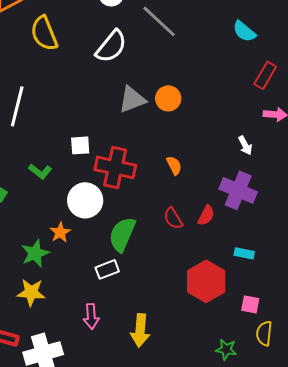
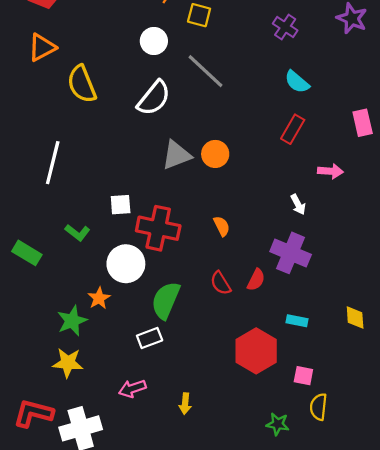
red rectangle: (265, 75) -> (293, 129), moved
pink arrow: (91, 316) -> (132, 389), turned 75
yellow arrow: (140, 330) -> (185, 404), size x0.6

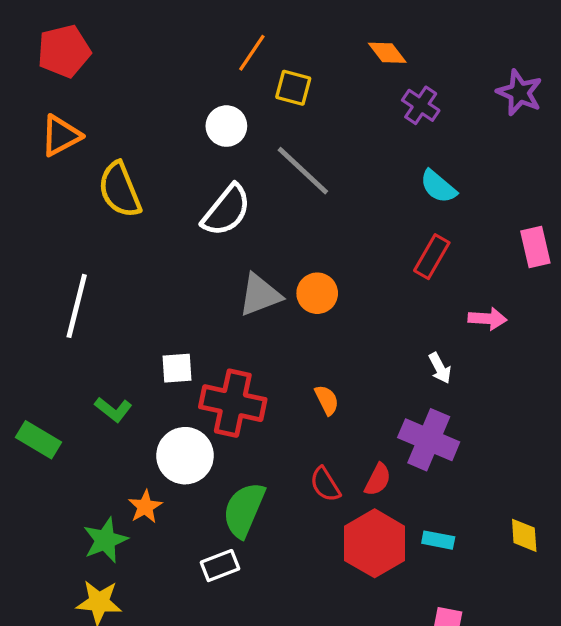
red hexagon: (256, 351) -> (375, 543), moved

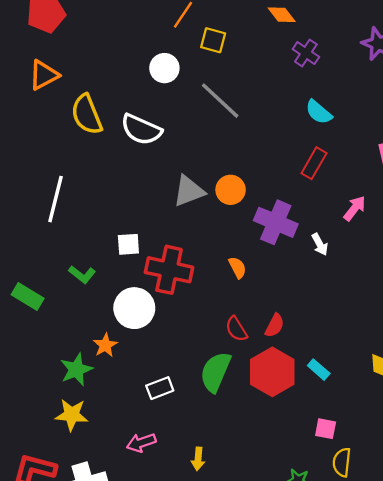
white semicircle: (226, 210) -> (141, 130), moved, turned 75
pink arrow: (488, 319) -> (355, 208), turned -56
purple cross: (429, 440) -> (276, 222), moved
green semicircle: (244, 510) -> (215, 372), moved
cyan rectangle: (438, 540) -> (319, 370), turned 30

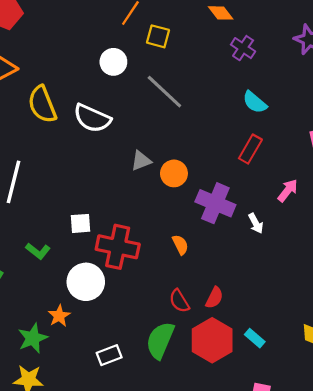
gray triangle: (189, 191) -> (141, 161), moved, size x0.7

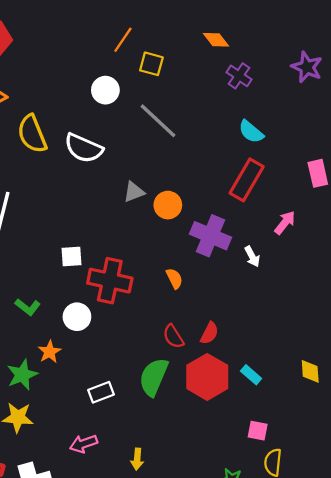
red rectangle: (250, 149) -> (247, 180), size x1.4
green L-shape: (38, 251) -> (28, 307), moved
white circle: (86, 282) -> (77, 317), size x0.7

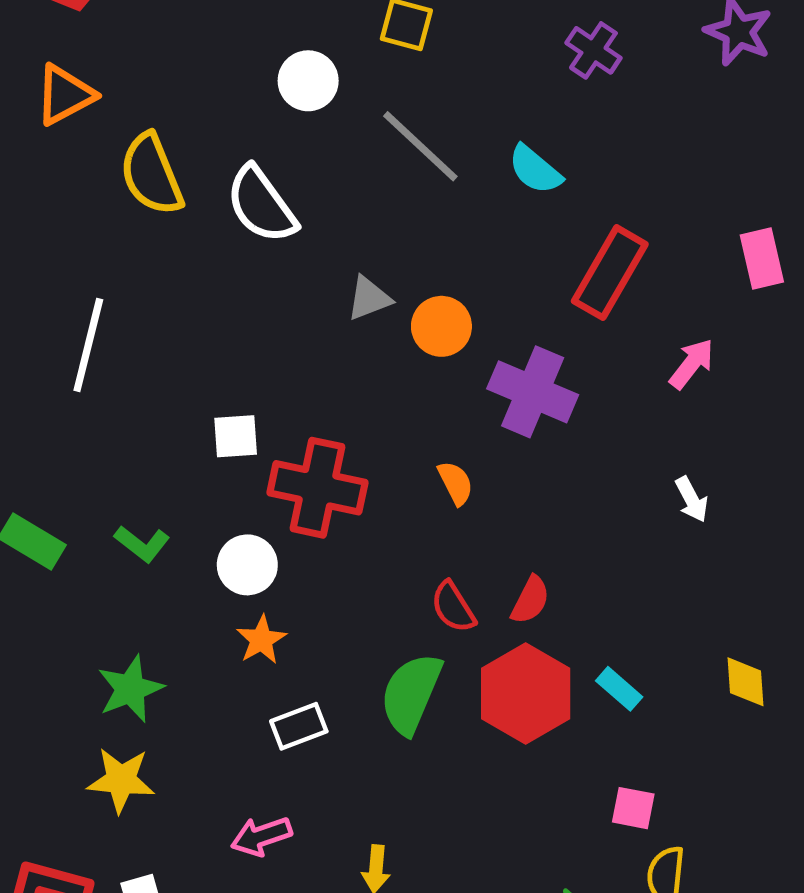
cyan semicircle: (251, 132) -> (535, 170), moved
white semicircle: (84, 148) -> (261, 205), turned 30
white arrow: (252, 257) -> (692, 499), moved
orange star: (50, 352) -> (261, 640), moved

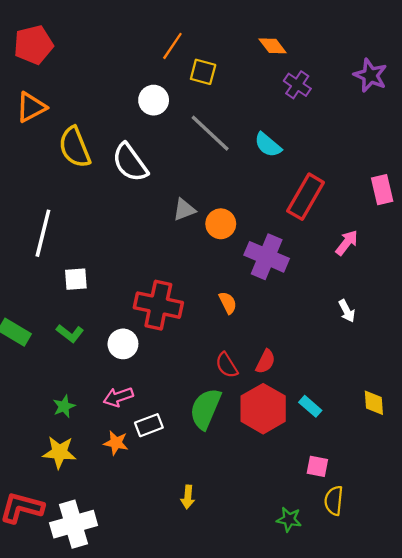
white square: (236, 436) -> (76, 279), moved
orange star: (261, 640) -> (116, 443), moved, turned -30
green star: (130, 689) -> (64, 406), size x0.7
pink arrow: (261, 836) -> (118, 397), moved

